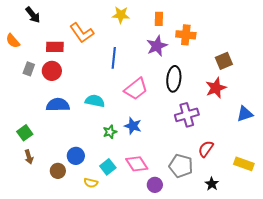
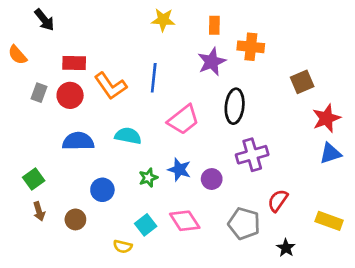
orange L-shape: (82, 33) -> (111, 86), moved
red star: (216, 88) -> (326, 118), moved
blue circle: (76, 156) -> (102, 190), moved
brown circle: (58, 171) -> (75, 219), moved
purple circle: (155, 185) -> (212, 179), moved

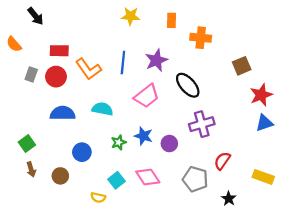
purple star: (212, 62) -> (156, 60), moved
black ellipse: (235, 106) -> (188, 85), turned -48

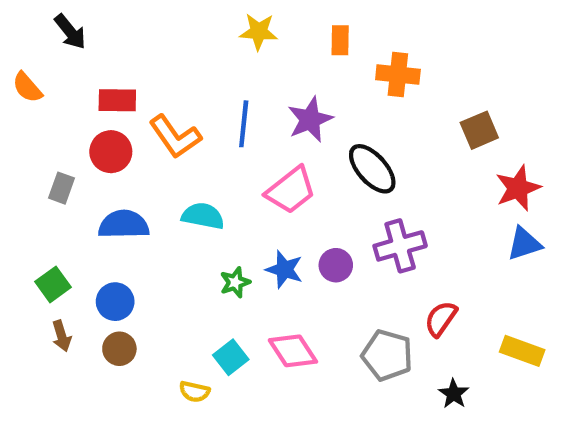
gray rectangle: (31, 74) -> (62, 188), moved
purple circle: (169, 144) -> (336, 265), moved
blue circle: (82, 152) -> (115, 302), moved

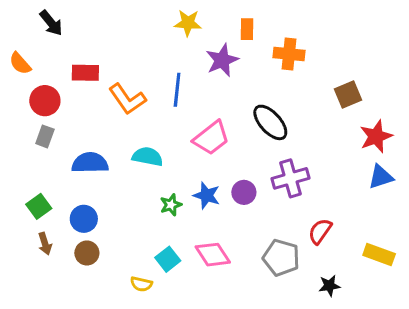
purple star: (310, 120) -> (222, 60), moved
red circle: (111, 152) -> (45, 101), moved
black star: (454, 394) -> (329, 286), turned 30

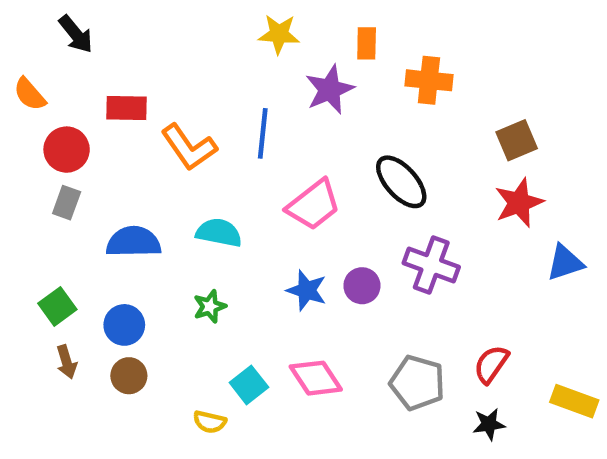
red star: (376, 136) -> (519, 203), moved
purple cross: (291, 178) -> (431, 265), turned 36
green star: (171, 205) -> (210, 306), moved
red semicircle: (320, 231) -> (491, 364), moved
yellow rectangle: (379, 255) -> (574, 401), moved

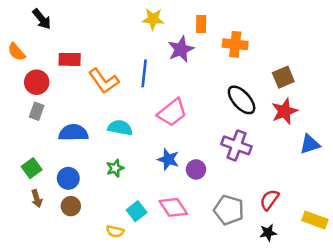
black ellipse: (401, 182) -> (242, 100), moved
purple circle: (362, 286) -> (196, 169), moved

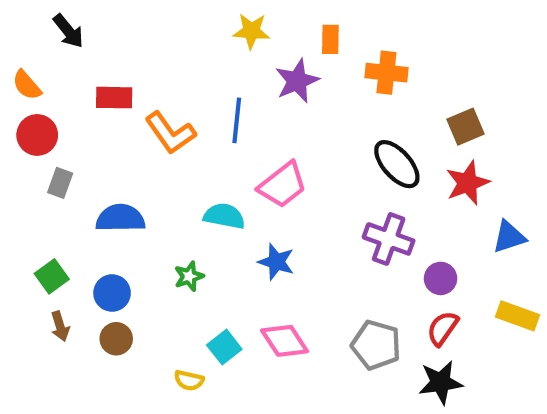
red circle: (37, 82) -> (37, 135), moved
cyan semicircle: (120, 128) -> (224, 216), moved
purple circle: (196, 169) -> (441, 278), moved
yellow rectangle: (315, 220) -> (517, 316), moved
black star: (268, 233) -> (441, 382), size x1.5

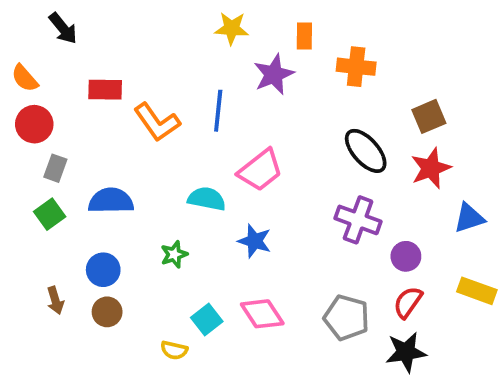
green square: (52, 276) -> (50, 214), moved

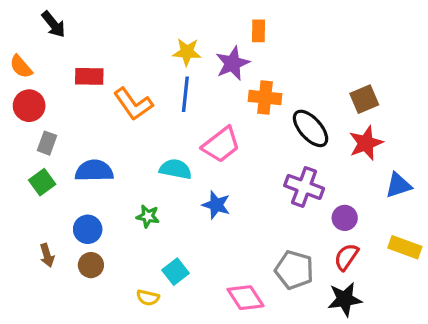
yellow star: (232, 28) -> (187, 52), moved
orange cross: (356, 67) -> (265, 98), moved
green star: (174, 254) -> (148, 216), turned 30
pink diamond: (262, 314) -> (245, 298), moved

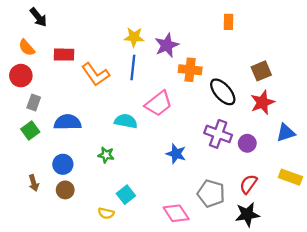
orange rectangle: (258, 31) -> (229, 22), moved
orange semicircle: (21, 67) -> (27, 48), moved
blue star: (216, 205) -> (176, 154), moved
purple circle: (345, 218) -> (247, 143), moved

